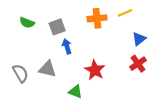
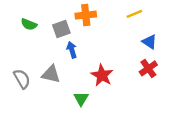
orange cross: (97, 18) -> (86, 15), moved
blue triangle: (139, 39) -> (149, 42), turned -48
green triangle: (75, 92) -> (81, 99), turned 40

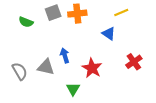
gray square: (61, 29) -> (53, 13), moved
blue triangle: (149, 42) -> (109, 34), moved
blue arrow: (72, 50) -> (65, 56), moved

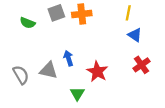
yellow line: (121, 13) -> (128, 13), turned -56
blue triangle: (109, 34) -> (135, 35), moved

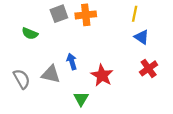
green semicircle: (28, 23) -> (30, 34), moved

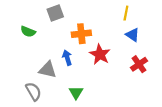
orange cross: (86, 15) -> (81, 34), moved
red star: (102, 75) -> (100, 54), moved
gray semicircle: (22, 79) -> (33, 91), moved

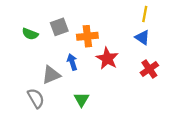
gray square: (55, 13) -> (59, 27), moved
yellow line: (126, 13) -> (145, 14), moved
gray triangle: (48, 70) -> (51, 75), turned -36

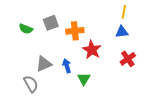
blue triangle: (142, 37) -> (122, 32), turned -40
blue arrow: (72, 62) -> (67, 66), moved
green triangle: (82, 99) -> (84, 79), moved

